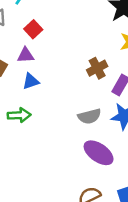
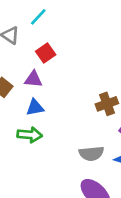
green arrow: (19, 115) -> (30, 135), moved

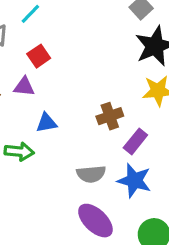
blue triangle: (35, 107) -> (46, 123), moved

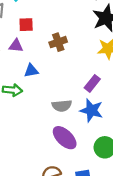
red square: (39, 56) -> (26, 25), turned 32
brown cross: (110, 116) -> (58, 42), moved

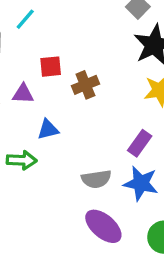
red square: (26, 25) -> (51, 67), moved

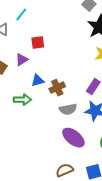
brown cross: (85, 85) -> (57, 88), moved
purple triangle: (23, 94) -> (22, 60), turned -32

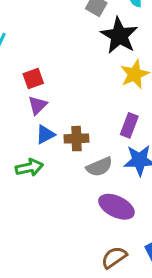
purple triangle: (22, 60) -> (38, 105), moved
brown cross: (57, 88) -> (76, 139), turned 35

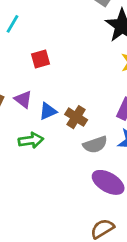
purple triangle: (38, 105) -> (23, 99), moved, turned -42
brown cross: (76, 139) -> (76, 117), turned 30

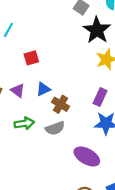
blue triangle: (48, 111) -> (43, 89), moved
gray semicircle: (95, 145) -> (55, 128), moved

